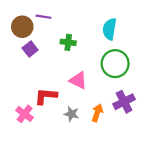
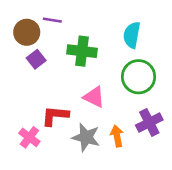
green cross: (68, 42) -> (82, 51), size x1.5
orange arrow: (97, 113) -> (117, 136), turned -30
gray star: (72, 114) -> (86, 137), size x1.5

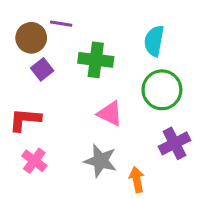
red L-shape: (55, 116) -> (25, 120), moved
orange arrow: (117, 136) -> (137, 180), moved

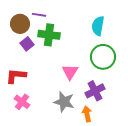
green cross: (96, 60) -> (49, 35), moved
pink triangle: (110, 113) -> (70, 72), turned 36
purple cross: (175, 143) -> (95, 91), moved

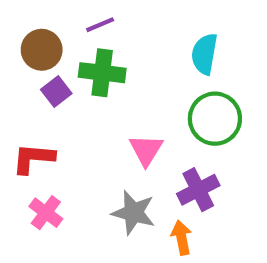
purple line: (39, 15) -> (100, 25), moved, turned -32

